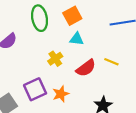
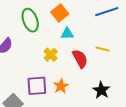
red semicircle: (86, 68) -> (80, 59), turned -72
purple square: (35, 89) -> (37, 86), turned 30

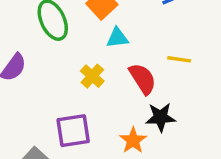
orange star: (61, 86) -> (133, 140), moved
black star: (101, 90) -> (161, 117), moved, turned -30

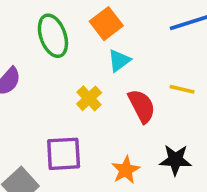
cyan triangle: (117, 38) -> (119, 61), turned -35
black star: (161, 117) -> (175, 160), moved

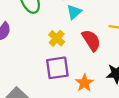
purple square: (64, 154) -> (57, 68), moved

